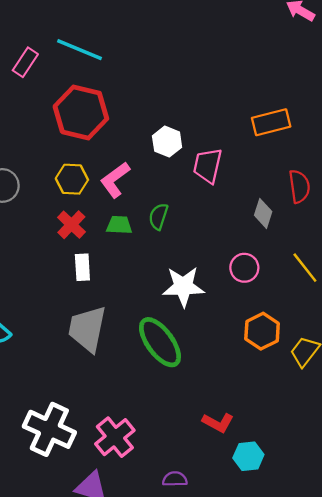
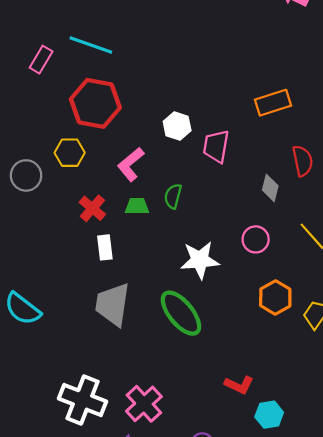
yellow hexagon: (72, 179) -> (70, 153), moved

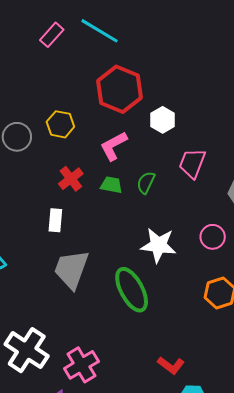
red hexagon: (95, 103) -> (119, 89), moved
pink trapezoid: (216, 146) -> (192, 163), moved
white rectangle: (105, 247) -> (55, 220), moved

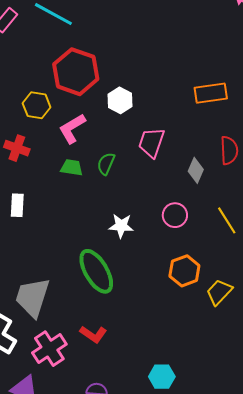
yellow hexagon: (60, 124) -> (37, 105), moved
red cross: (71, 179) -> (17, 148), moved, turned -30
white star: (158, 245) -> (121, 226), size x0.7
gray trapezoid: (71, 269) -> (32, 297), moved
red L-shape: (171, 365) -> (93, 334), moved

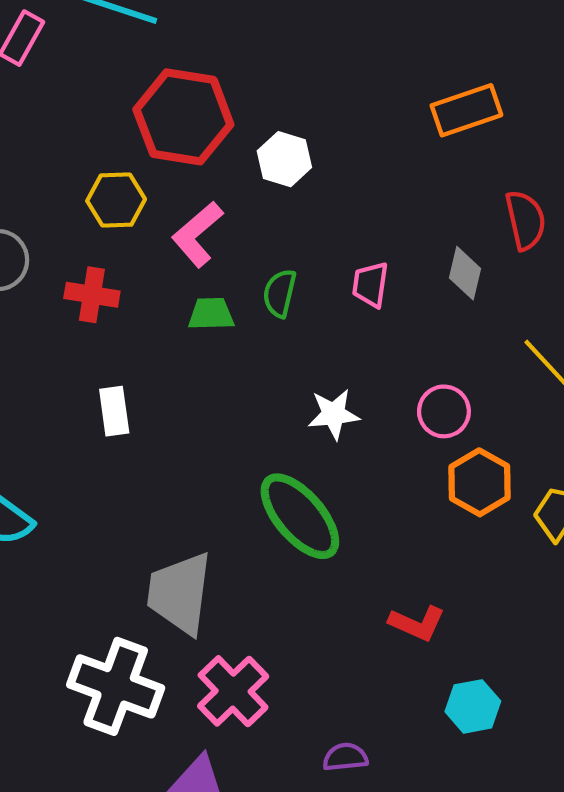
pink trapezoid: (151, 143) -> (370, 285), moved, size x0.7
pink circle: (175, 215) -> (444, 411), moved
red L-shape: (93, 334) -> (417, 623), moved

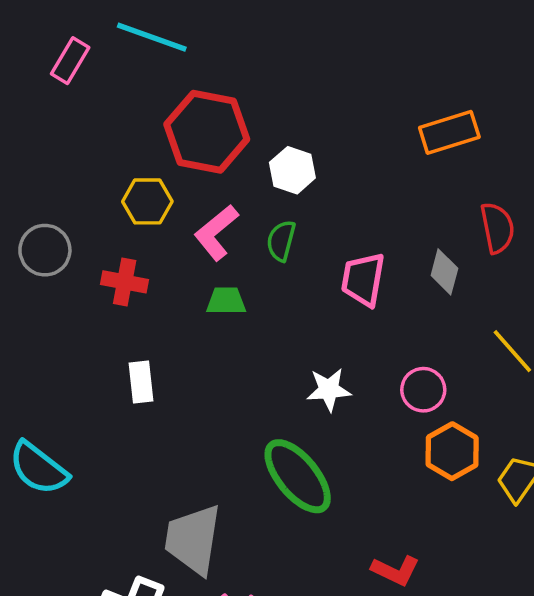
pink trapezoid: (370, 285) -> (363, 279), size x1.4
green semicircle: (280, 293) -> (281, 241), moved

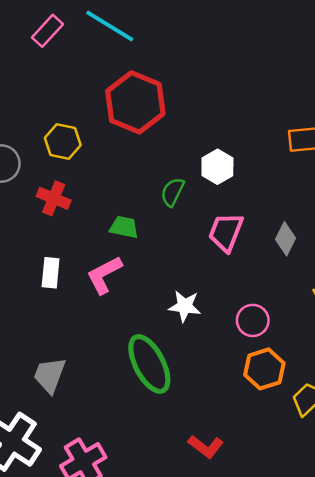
white hexagon: (292, 170) -> (217, 167), moved
yellow hexagon: (147, 201) -> (63, 142), moved
pink L-shape: (216, 232) -> (104, 275), moved
gray trapezoid: (193, 539) -> (50, 375), moved, size x0.7

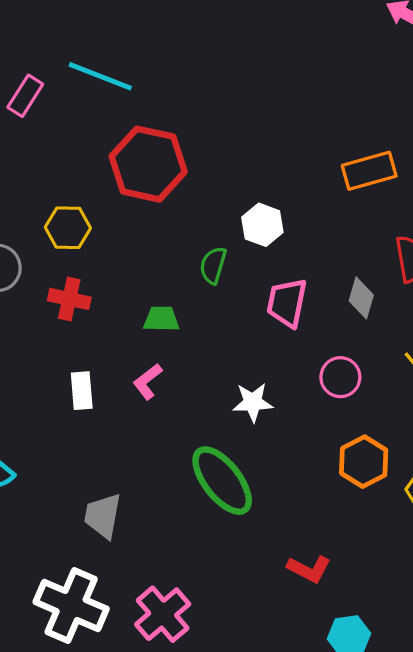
pink L-shape: (104, 275) -> (148, 382), size x0.7
pink circle: (253, 320) -> (340, 377), moved

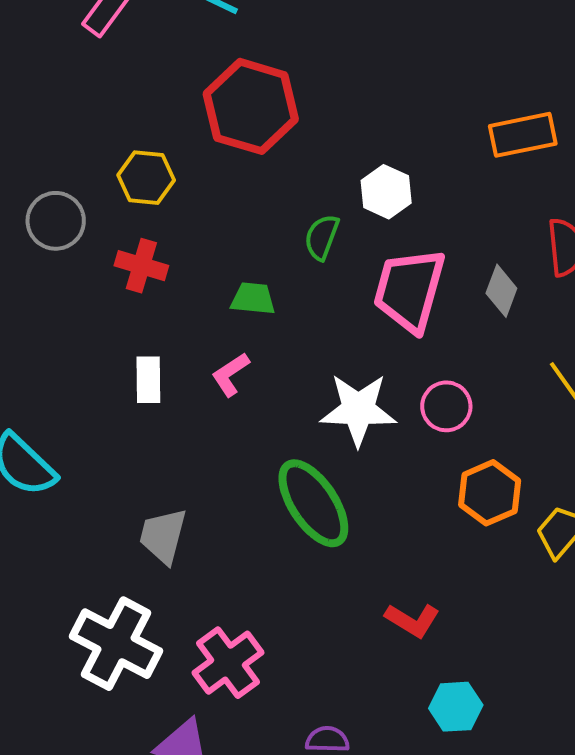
pink trapezoid: (287, 303) -> (409, 290), size x1.4
pink circle: (340, 377) -> (446, 406), moved
white star: (253, 402) -> (358, 410), size x1.5

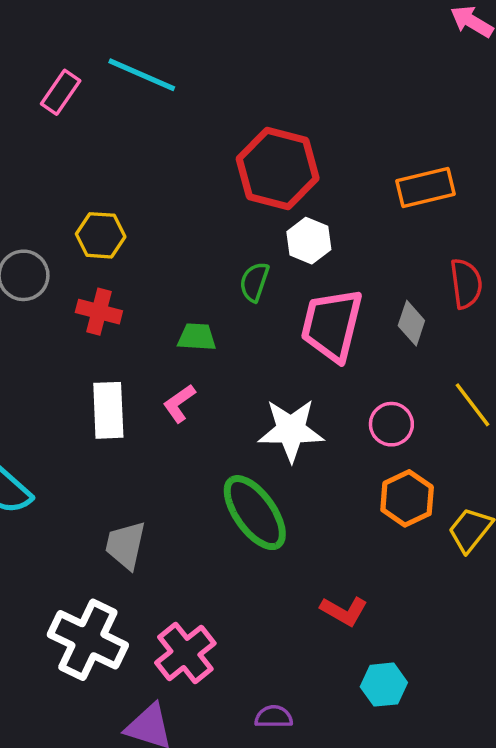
red hexagon: (251, 106) -> (278, 169), moved
white rectangle: (148, 380) -> (108, 410), size x1.4
pink circle: (446, 406) -> (391, 424), moved

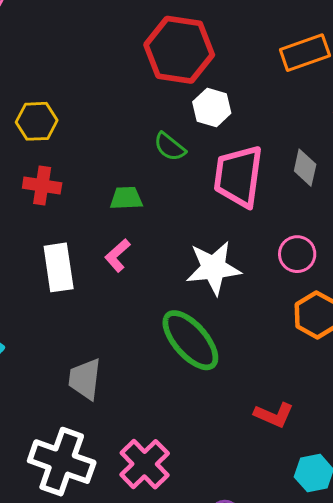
green semicircle: (254, 282) -> (170, 147), turned -64

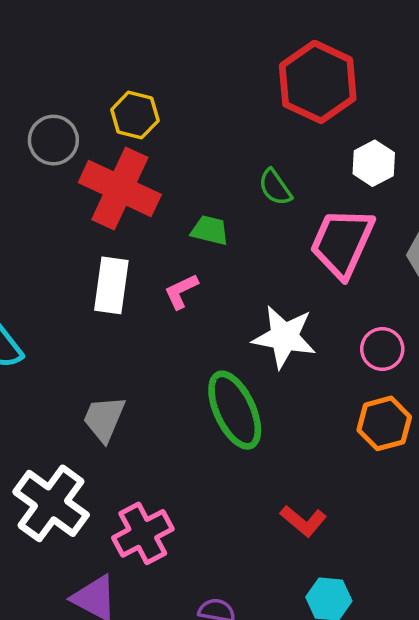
white hexagon: (212, 107) -> (374, 163), moved
red cross: (42, 186) -> (120, 189), size x1.8

